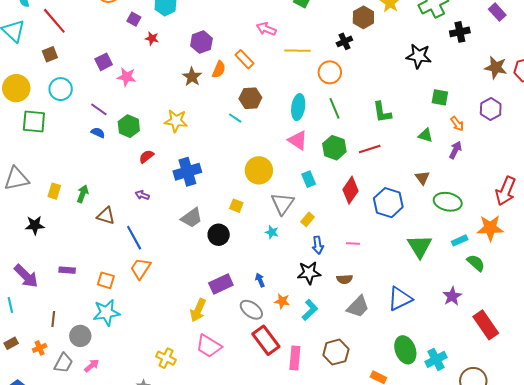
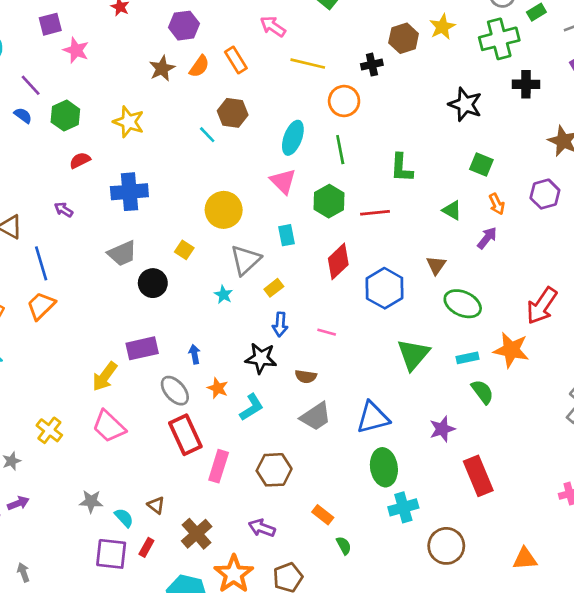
green ellipse: (405, 350) -> (384, 467), moved

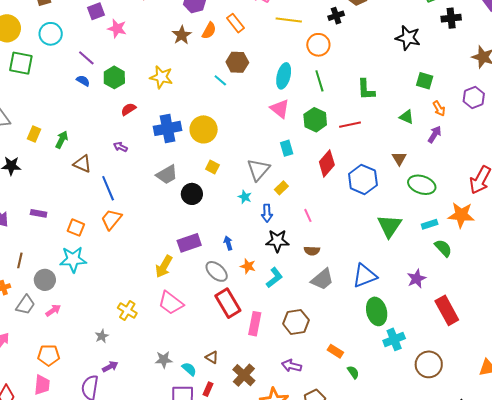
yellow circle: (224, 210) -> (204, 129), moved
blue arrow: (280, 324) -> (267, 213), moved
pink line: (327, 332) -> (308, 215), moved, turned 56

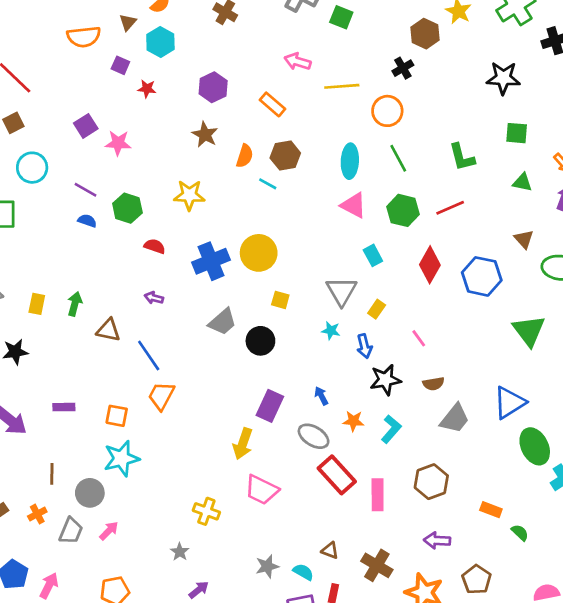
orange semicircle: (209, 31) -> (245, 156), moved
green square: (425, 81) -> (517, 133), moved
red semicircle: (129, 109) -> (155, 246), turned 63
purple rectangle: (189, 243) -> (270, 406), turned -35

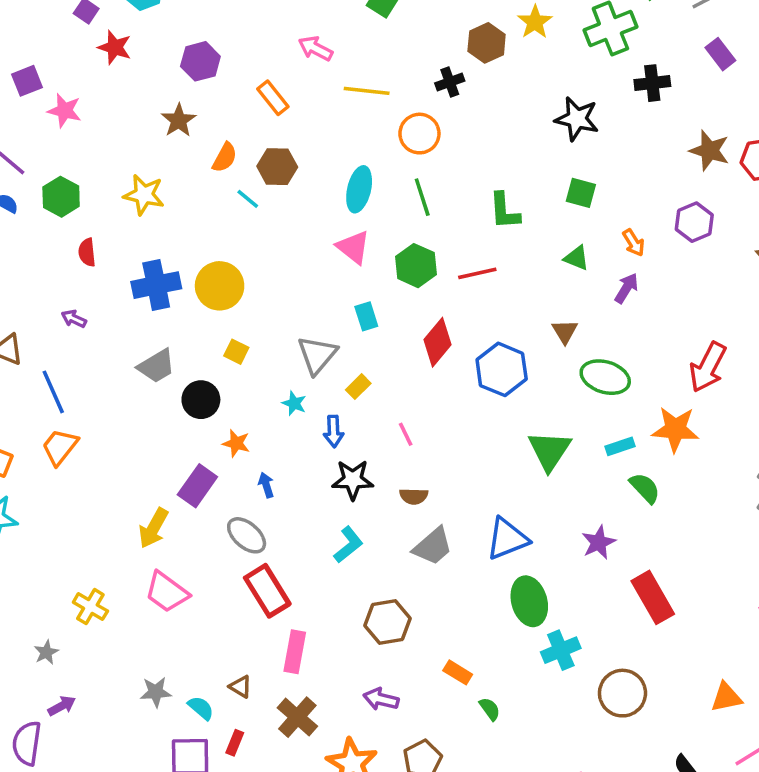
red star: (147, 89) -> (115, 47), size x1.4
red semicircle: (155, 246) -> (87, 252), turned -125
orange star: (353, 421) -> (236, 443), moved
pink rectangle: (378, 495) -> (295, 652), moved

